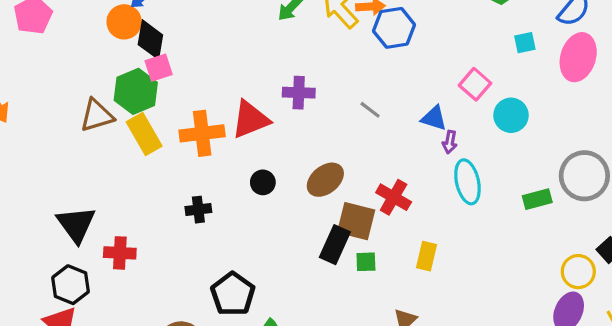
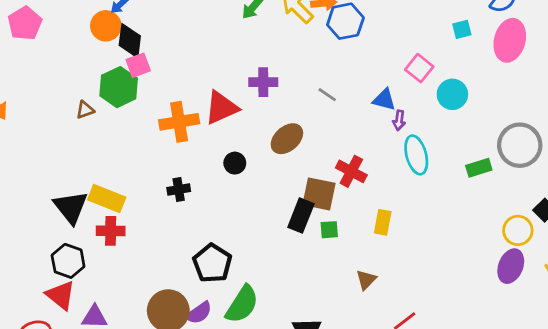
brown triangle: (97, 115) -> (85, 110), size x0.6
yellow rectangle: (144, 134) -> (107, 198), moved, turned -36
brown ellipse: (325, 180) -> (287, 139), moved

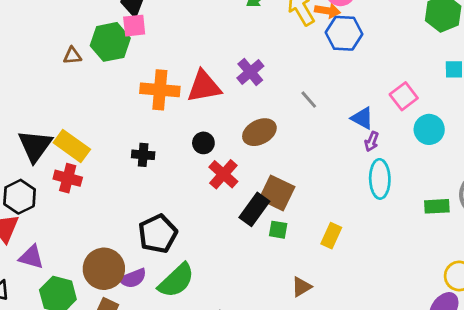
purple cross: (263, 82) -> (250, 72), turned 36
red cross: (351, 171) -> (223, 174), moved

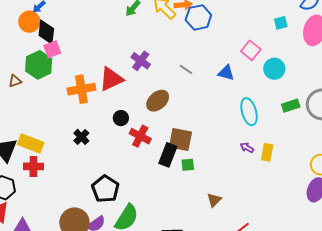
purple arrow: (372, 142) -> (247, 148), moved, turned 112
black cross: (143, 155) -> (81, 137), turned -35
green rectangle: (437, 206) -> (291, 106), moved
yellow rectangle: (331, 236) -> (267, 152), moved

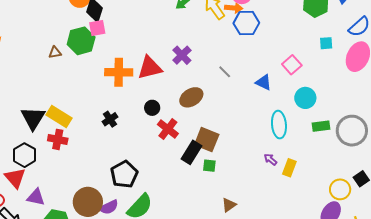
cyan circle: (274, 69) -> (305, 98), moved

